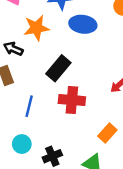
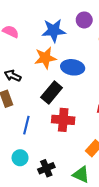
blue ellipse: (83, 24) -> (73, 67), moved
orange star: (36, 28) -> (45, 58), moved

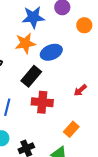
blue ellipse: (73, 67) -> (51, 52), turned -30

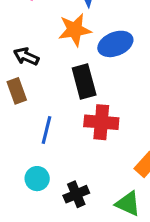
black rectangle: (31, 76) -> (84, 81), turned -55

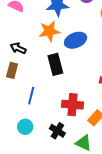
brown rectangle: (17, 91) -> (12, 70), turned 35
red cross: (101, 122) -> (72, 105), moved
black cross: (76, 194) -> (57, 131), moved, turned -35

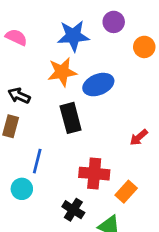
cyan circle: (25, 127) -> (22, 189), moved

